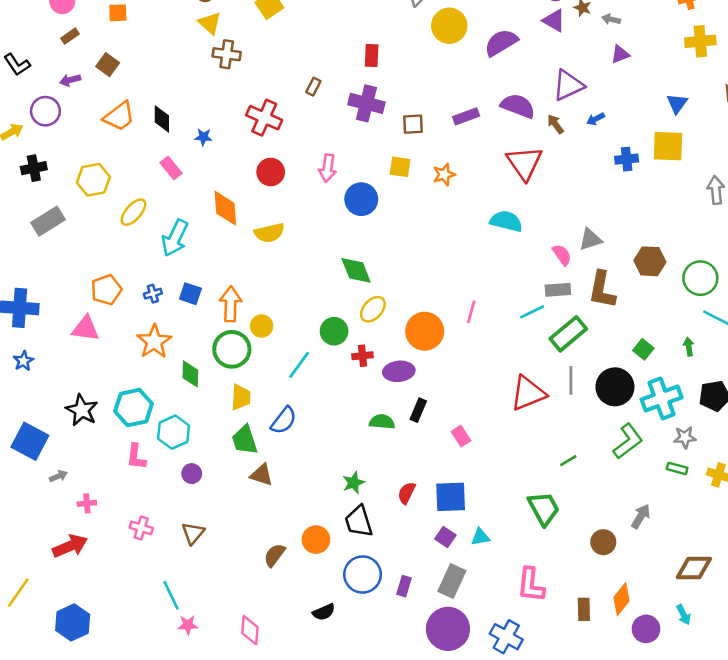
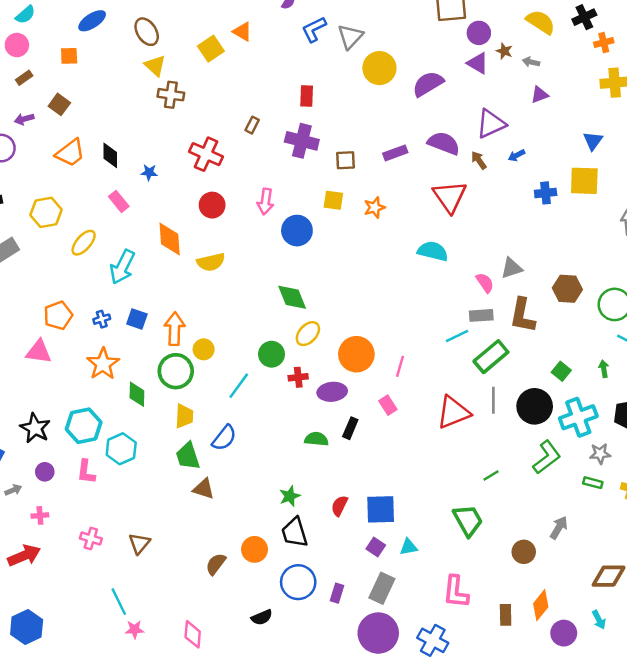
pink line: (471, 312) -> (400, 366), moved
pink rectangle: (461, 436) -> (388, 405), moved
purple circle: (192, 474) -> (45, 472), moved

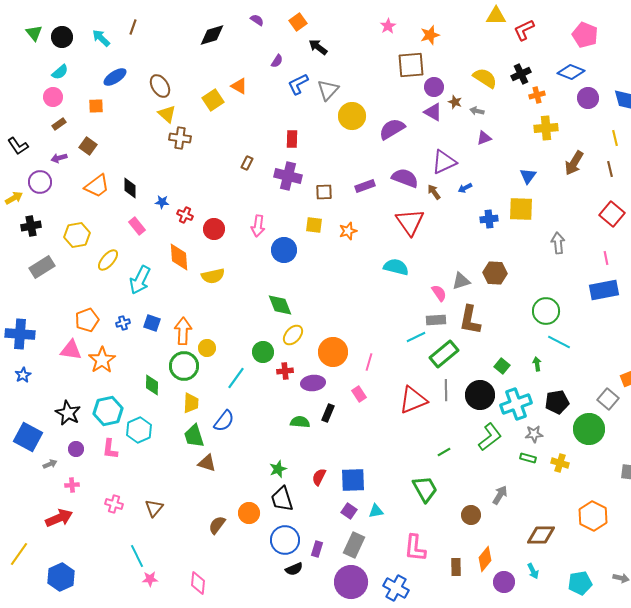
red cross: (206, 154) -> (185, 215), moved, size x0.6
brown hexagon: (567, 289) -> (495, 273), moved
orange star: (103, 364) -> (102, 360), moved
black semicircle: (262, 617) -> (294, 569), moved

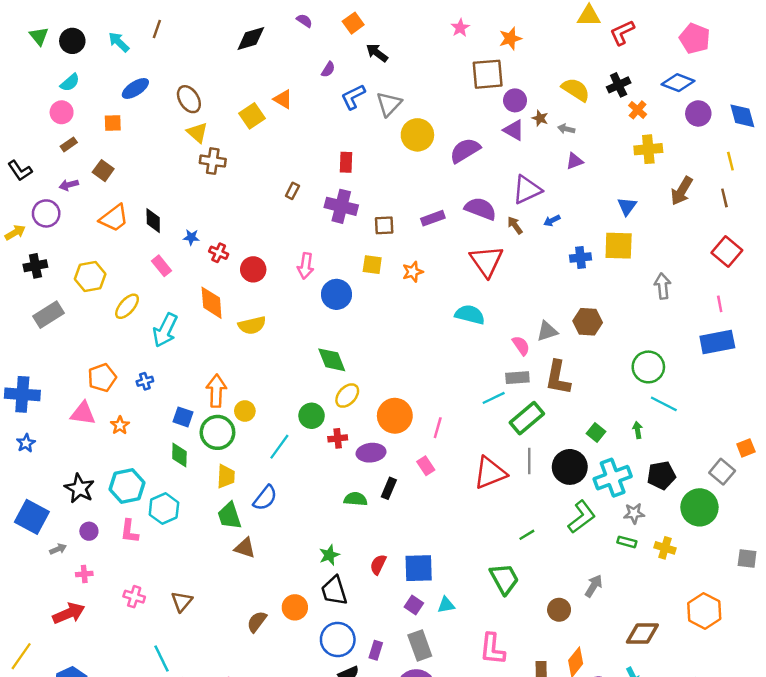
orange cross: (537, 95) -> (638, 110), turned -35
blue square: (152, 323) -> (183, 417), moved
orange star: (102, 360) -> (120, 425), size x0.6
gray rectangle: (354, 545) -> (420, 645), turned -45

